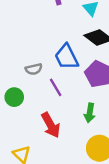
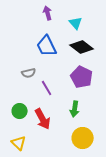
blue trapezoid: (67, 57) -> (47, 46), moved
green circle: (14, 97) -> (20, 111), moved

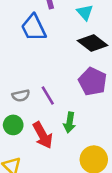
blue trapezoid: (47, 46) -> (34, 28), moved
gray semicircle: (29, 73) -> (21, 96), moved
green arrow: (75, 109) -> (69, 122), moved

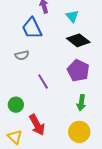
gray semicircle: (21, 96) -> (22, 55), moved
green arrow: (69, 122) -> (81, 103), moved
red arrow: (43, 135) -> (37, 125), moved

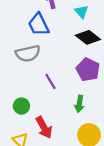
gray semicircle: (22, 55) -> (28, 53), size x1.6
green arrow: (81, 103) -> (79, 104), moved

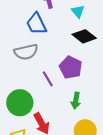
purple pentagon: (88, 70) -> (71, 67), moved
green circle: (21, 106) -> (20, 103), size x1.6

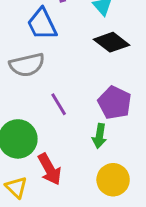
purple pentagon: (71, 67) -> (115, 103), moved

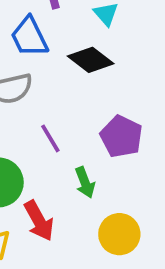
black diamond: (112, 42) -> (91, 60), moved
green arrow: (99, 136) -> (85, 182), moved, turned -30

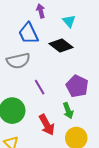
green arrow: (85, 182) -> (68, 111), moved
red arrow: (39, 221) -> (47, 125), moved

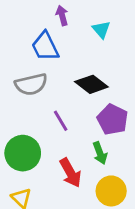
black diamond: (61, 46) -> (91, 84), moved

